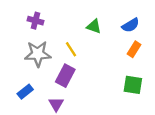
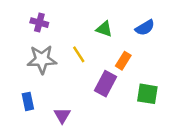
orange rectangle: (134, 49) -> (123, 61), moved
purple rectangle: (65, 76) -> (105, 84), moved
blue rectangle: (25, 92) -> (28, 101), turned -63

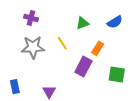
green triangle: (104, 29) -> (82, 23), turned -40
blue rectangle: (28, 101) -> (15, 87), moved

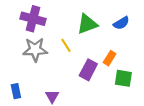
purple cross: (31, 18) -> (33, 19), size x1.6
green triangle: (82, 23) -> (87, 24), size x1.5
orange rectangle: (98, 48) -> (110, 58), moved

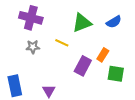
yellow line: (66, 45) -> (62, 43), turned -32
gray star: (35, 50) -> (33, 47), size x0.6
blue rectangle: (16, 91) -> (15, 86), size x1.5

